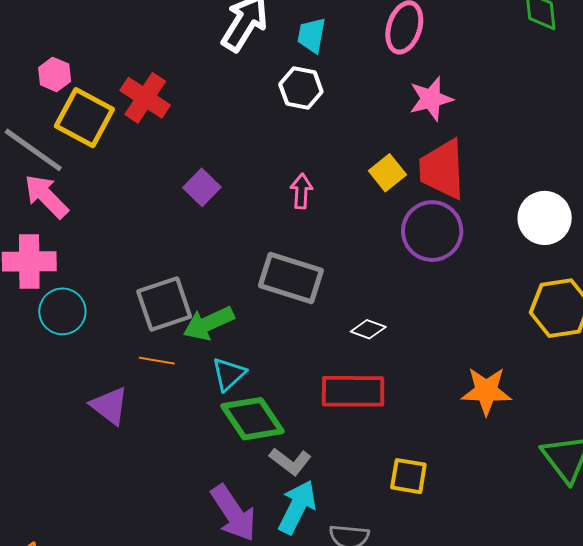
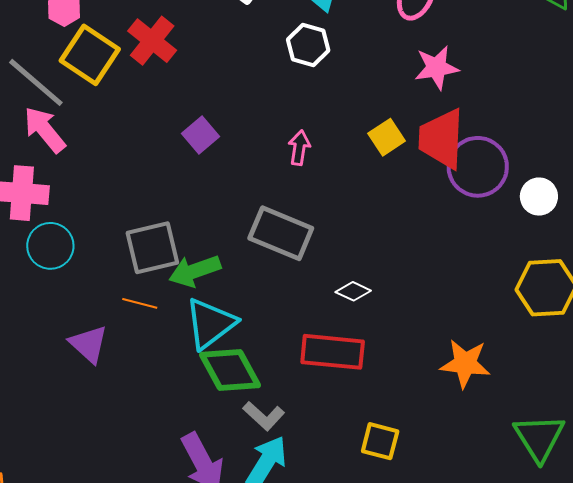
white circle: (545, 218) -> (539, 197), size x0.7
purple circle: (432, 231) -> (478, 167), moved
cyan triangle: (229, 374) -> (210, 323), size x1.5

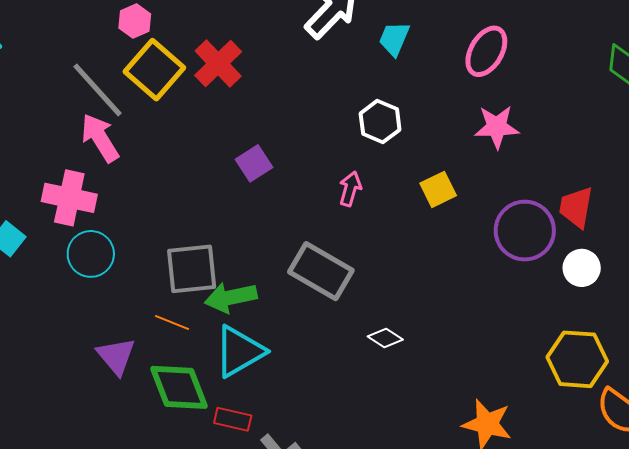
white hexagon: (308, 45) -> (380, 122), moved
red trapezoid: (442, 139) -> (576, 207), moved, size x0.7
red rectangle: (333, 352) -> (233, 419), moved, size x0.6
green diamond: (230, 370) -> (179, 387), moved

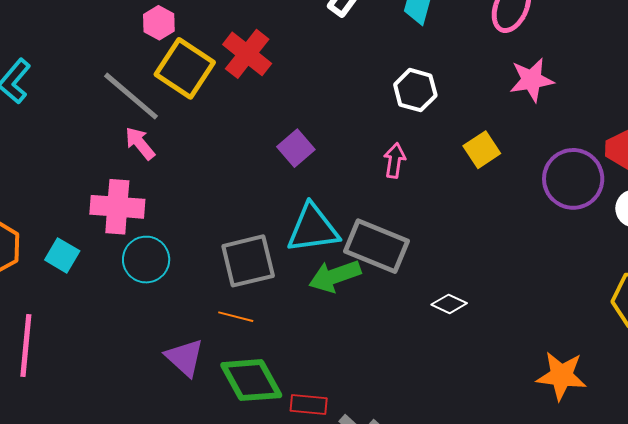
pink arrow: (100, 138) -> (140, 143), size x0.7
green arrow: (231, 297) -> (335, 276), moved
cyan triangle: (239, 351) -> (313, 229), moved, turned 30

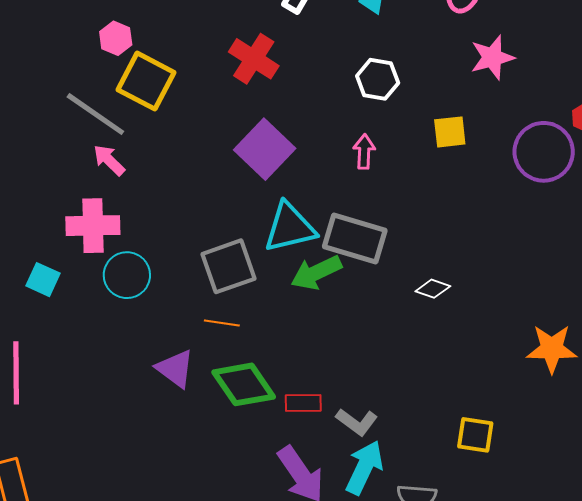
red cross: (247, 54) -> (254, 59), moved
purple square: (296, 148) -> (265, 149), size x1.6
yellow square: (482, 150) -> (450, 132), turned 33

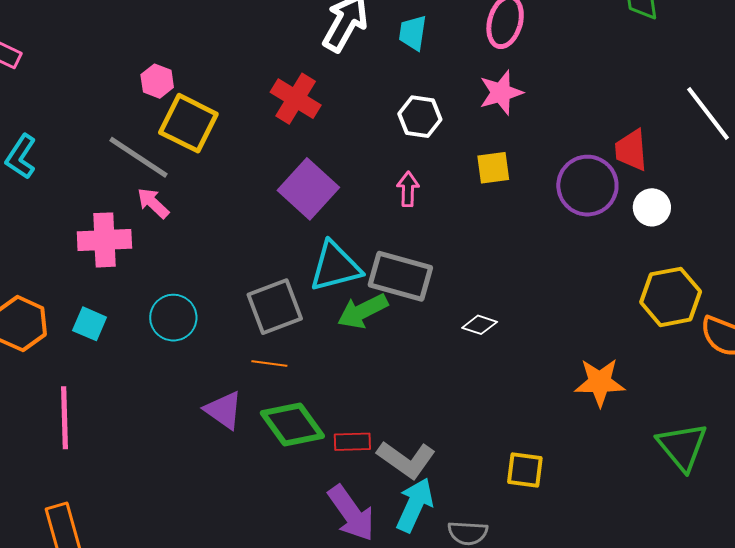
pink star: (492, 57) -> (501, 93), moved
pink cross: (93, 226) -> (104, 240), moved
gray L-shape: (357, 422) -> (406, 460), size x1.4

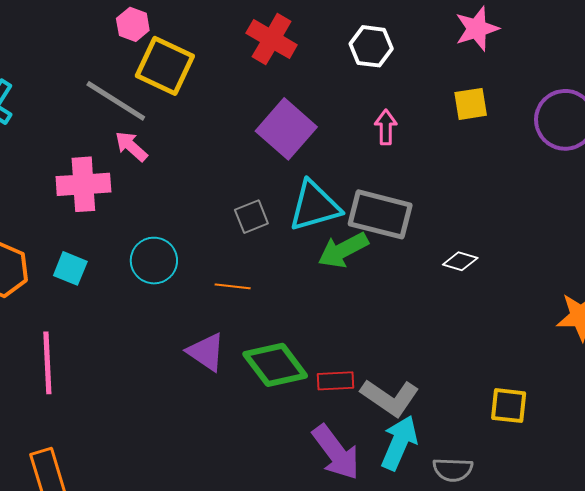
white hexagon: (420, 117) -> (371, 46), moved
gray square: (275, 307) -> (251, 217), moved, size x0.6
orange line: (269, 363) -> (233, 286), moved

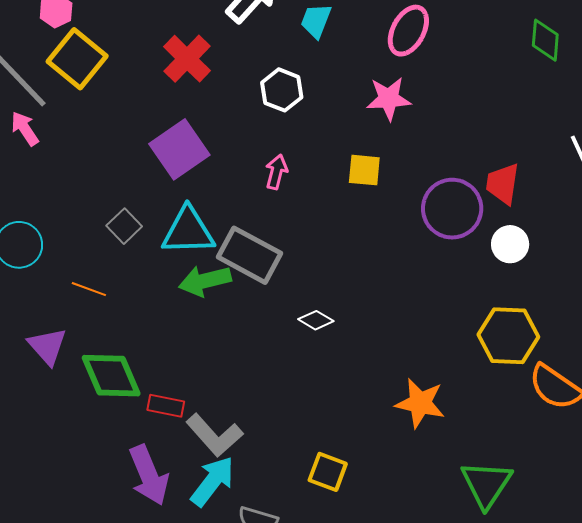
gray square: (251, 217) -> (124, 226), turned -36

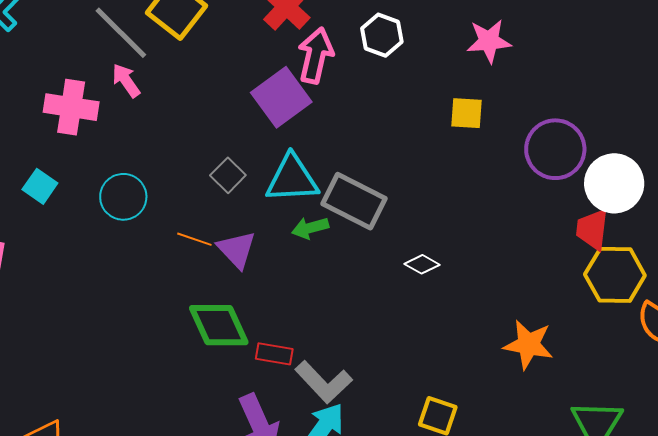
pink arrow: (276, 172) -> (316, 56), moved, size x1.6
red trapezoid: (503, 184) -> (592, 229), moved
white circle: (510, 244) -> (614, 183), size x1.6
green arrow: (205, 281) -> (310, 228), size x0.7
purple triangle: (47, 346) -> (237, 250), moved

